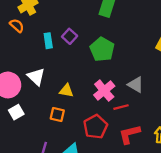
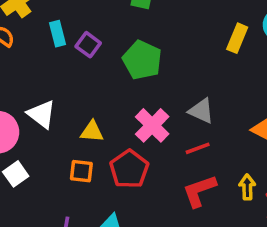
cyan rectangle: (48, 41) -> (58, 34), moved
red line: (121, 107) -> (198, 148), moved
red pentagon: (95, 127) -> (129, 169), moved

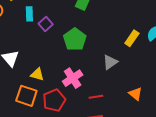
gray triangle: (201, 111) -> (110, 62), moved, turned 49
orange square: (81, 171) -> (26, 96), size x1.5

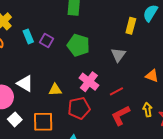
orange square: (26, 96) -> (43, 122), moved
red pentagon: (54, 100) -> (79, 108), turned 30

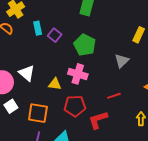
pink cross: (89, 82) -> (78, 74), moved, turned -30
red L-shape: (121, 115) -> (98, 120), moved

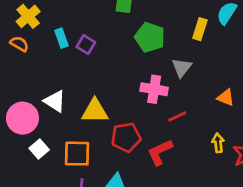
green pentagon: (85, 45) -> (150, 37), moved
pink cross: (78, 74) -> (154, 89), moved
yellow triangle: (55, 84) -> (95, 111), size x1.5

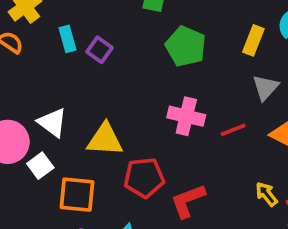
gray triangle: (182, 68) -> (265, 87), moved
red line: (177, 117) -> (233, 130), moved
yellow arrow: (218, 143) -> (266, 194), turned -36
white square: (39, 149) -> (40, 166), moved

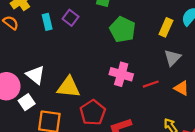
purple square: (99, 50) -> (71, 18), moved
red pentagon: (144, 178) -> (93, 112), turned -30

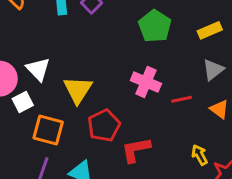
yellow rectangle: (166, 27) -> (210, 30), turned 36
yellow triangle: (69, 87) -> (78, 90), turned 50

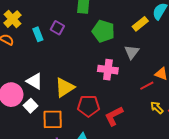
gray triangle: (213, 70) -> (132, 52), moved
yellow triangle: (78, 90) -> (65, 87), turned 40
red line: (182, 99) -> (147, 86), moved
red pentagon: (104, 125) -> (88, 106), turned -30

